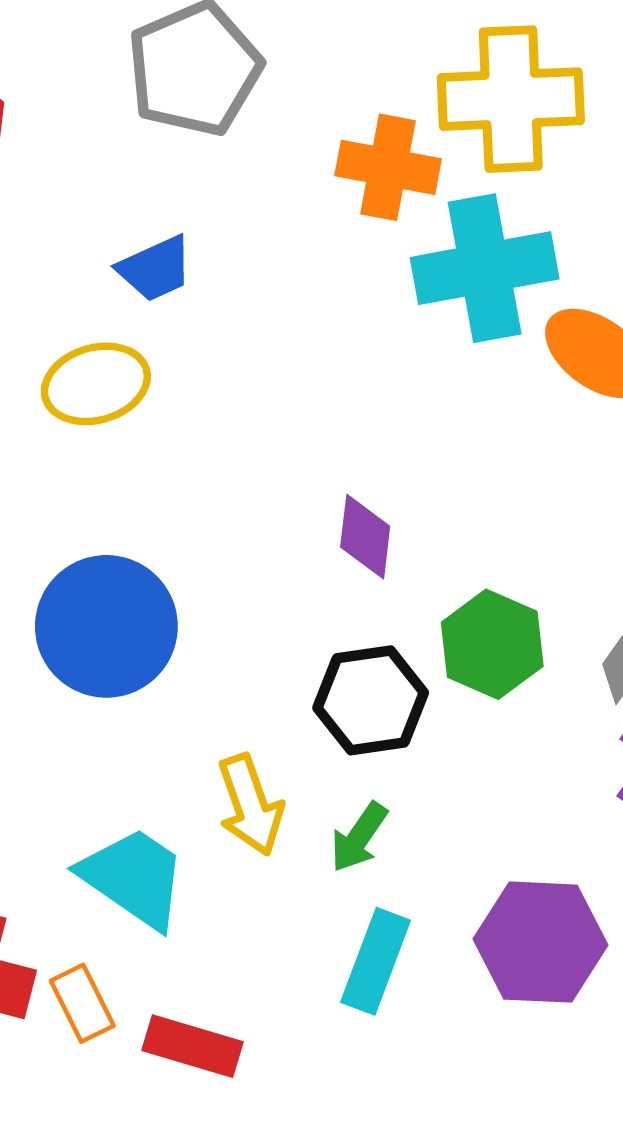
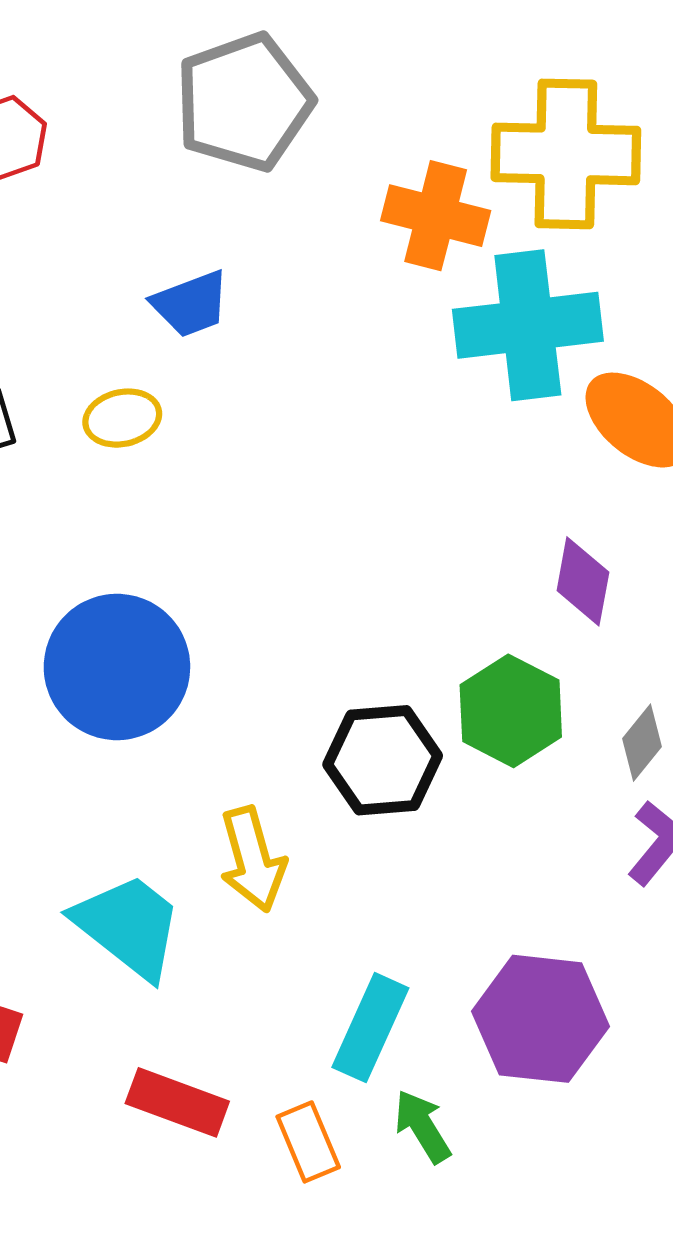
yellow ellipse: (96, 384) -> (122, 418), size x0.7
purple diamond: (365, 537) -> (583, 581), moved
green arrow: (359, 837) -> (422, 1126), moved, turned 110
orange rectangle: (82, 1003) -> (308, 1142), moved

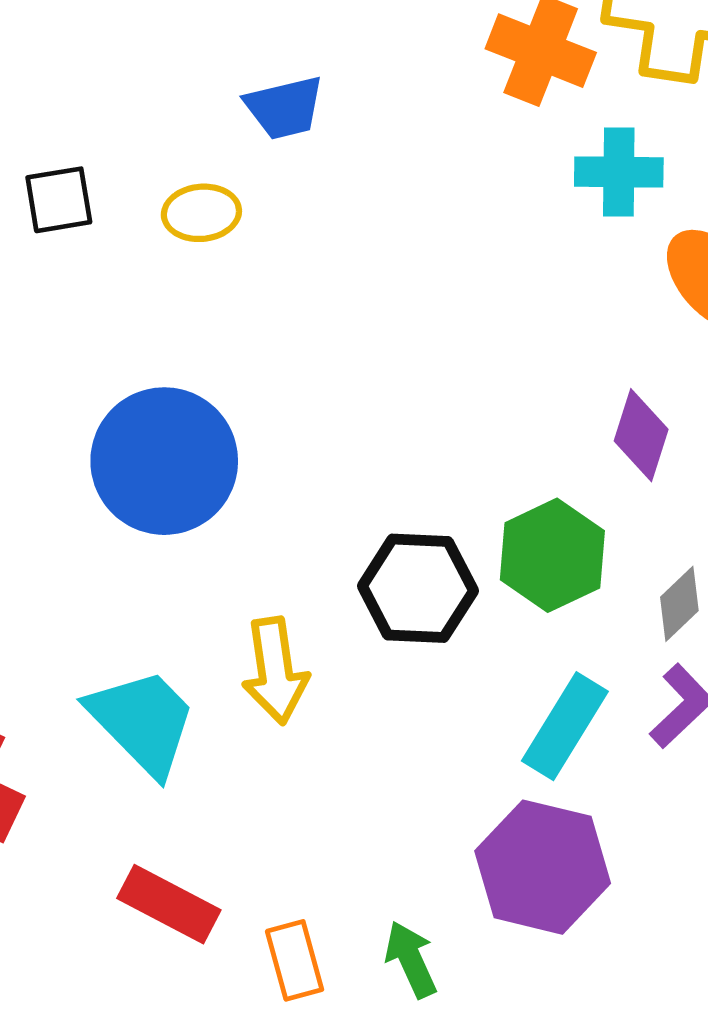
cyan cross: (528, 325) -> (619, 172), size x0.6
cyan rectangle: (370, 1028) -> (565, 726), moved

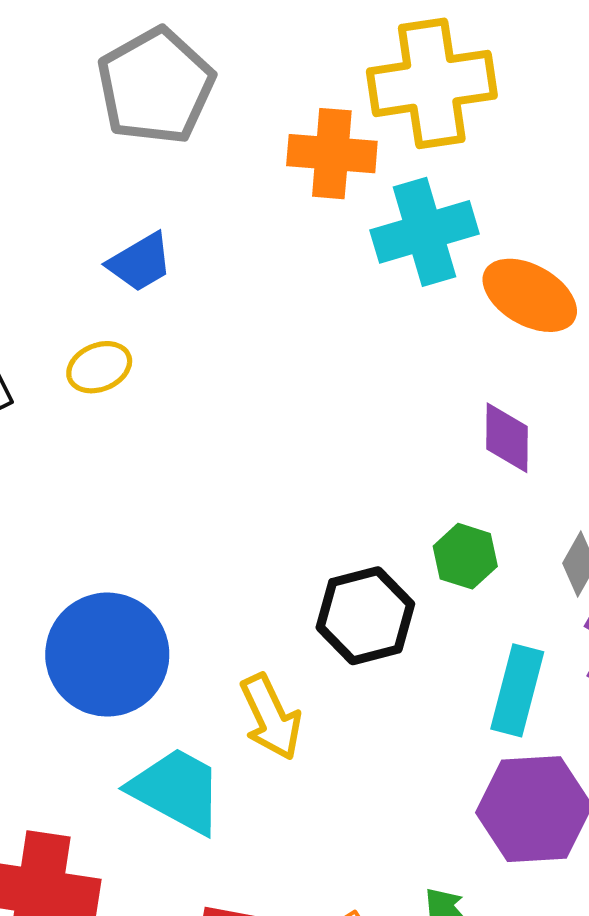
cyan cross: (619, 172) -> (424, 232), size x1.4
blue circle: (164, 461) -> (107, 655), moved
green hexagon: (552, 555) -> (465, 556), size x0.7

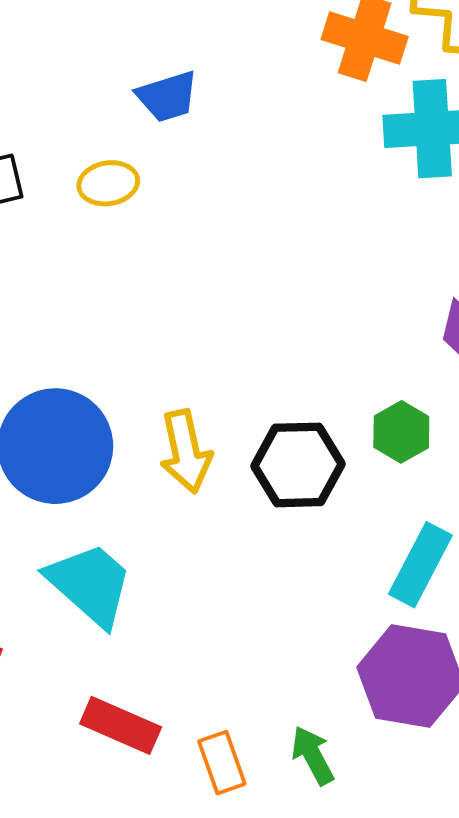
yellow arrow: (271, 717) -> (186, 451), moved

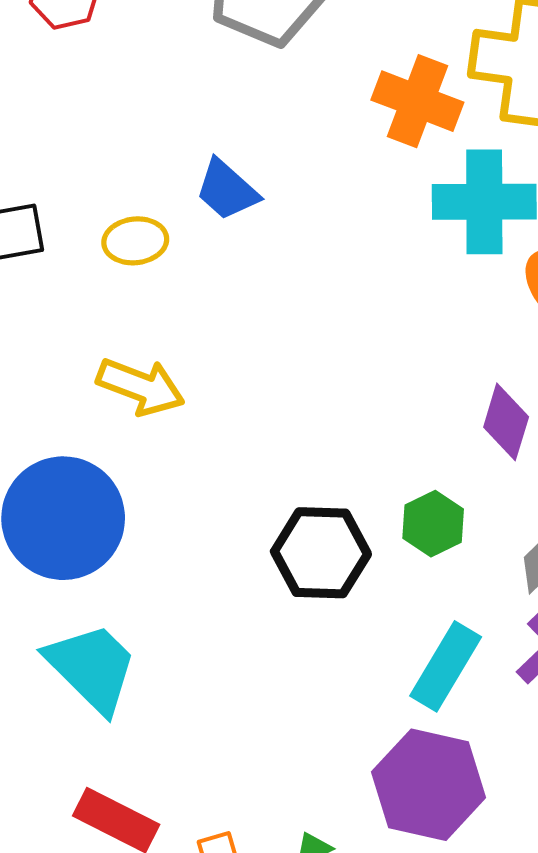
blue trapezoid: (167, 96) -> (227, 190), moved, turned 56
yellow arrow: (186, 451) -> (141, 387), moved, turned -60

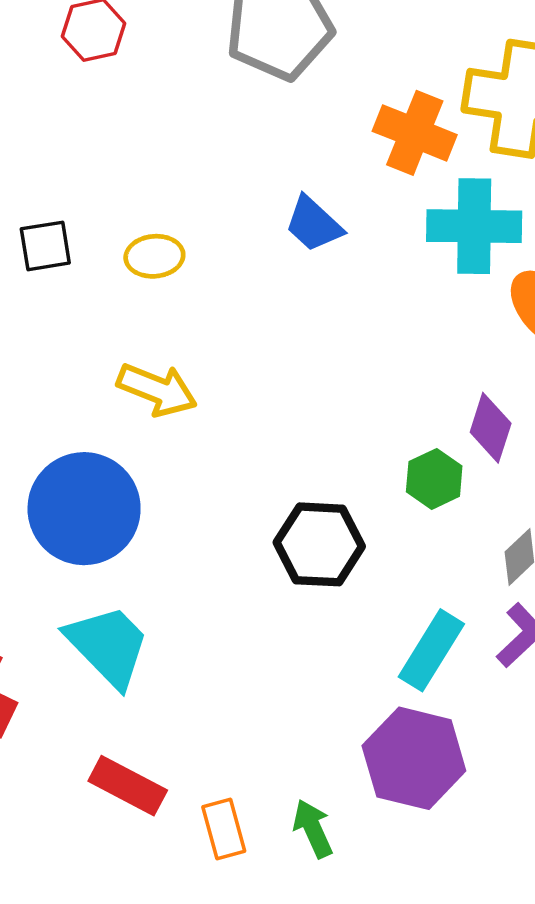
blue trapezoid: (227, 190) -> (314, 224), moved
green hexagon: (433, 524) -> (434, 479), moved

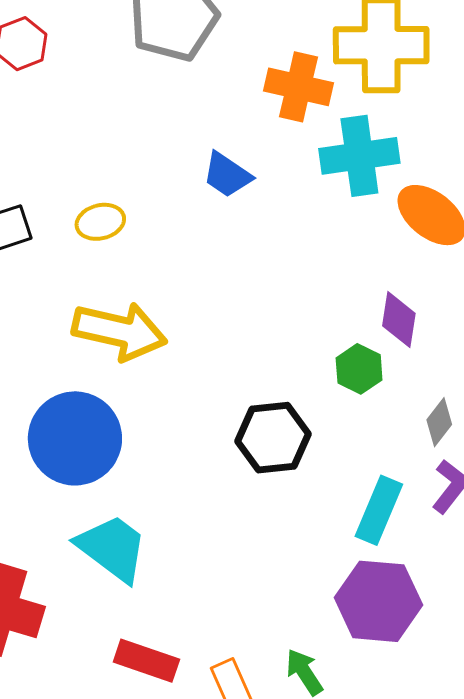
yellow arrow: (157, 390) -> (120, 331), size x1.4

